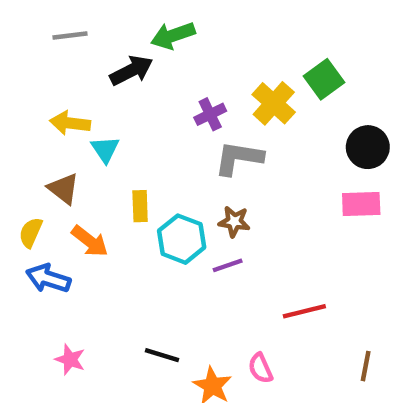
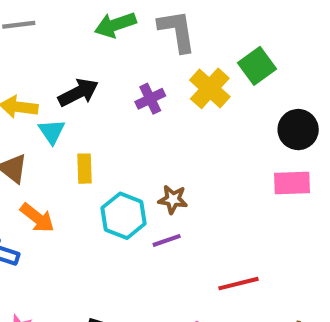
black arrow: (131, 70) -> (78, 93), moved
gray L-shape: (239, 158) -> (177, 31), moved, turned 72
yellow rectangle: (140, 206) -> (85, 169), moved

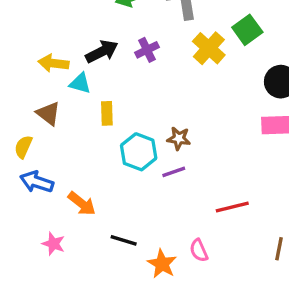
purple cross: (150, 99) -> (147, 50), moved
cyan triangle: (52, 132) -> (80, 83), turned -40
orange arrow: (37, 218) -> (82, 204), moved

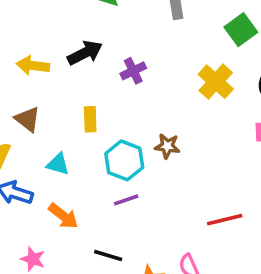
yellow cross: (209, 48) -> (216, 82), moved
purple cross: (147, 50) -> (133, 71), moved
cyan triangle: (80, 83) -> (58, 164), moved
purple line: (174, 172) -> (126, 200), moved

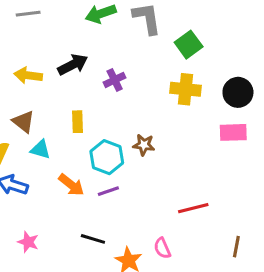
green square: (241, 30) -> (189, 45), moved
yellow cross: (216, 82) -> (185, 89), turned -36
cyan triangle: (58, 164) -> (40, 149), moved
orange arrow: (63, 216) -> (71, 185), moved

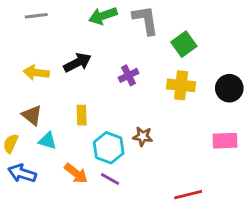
purple cross: (115, 80) -> (128, 75), moved
pink rectangle: (233, 132) -> (225, 141), moved
purple line: (108, 191) -> (110, 179), turned 48

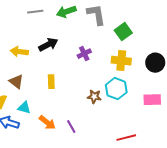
gray line: (36, 16) -> (35, 12), moved
cyan triangle: (48, 141) -> (24, 108), moved
cyan hexagon: (109, 148) -> (116, 89), moved
purple line: (110, 179) -> (71, 127), turned 32

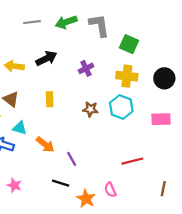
green square: (123, 32) -> (129, 44), turned -30
brown star: (94, 97) -> (90, 109), moved
purple line: (71, 127) -> (72, 159), moved

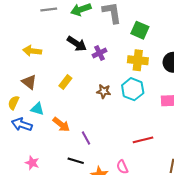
black arrow: (46, 58) -> (77, 44), moved, turned 60
yellow rectangle: (50, 99) -> (65, 82), turned 40

